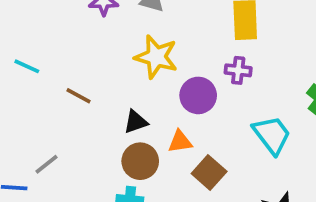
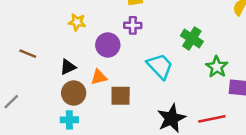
yellow star: (156, 57) -> (77, 22), size x0.6
brown square: (209, 172) -> (121, 96), turned -35

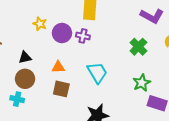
green cross: (192, 38) -> (138, 47), moved
purple circle: (108, 45) -> (62, 33), moved
orange triangle: (99, 77) -> (58, 67), moved

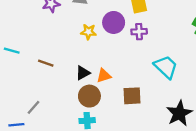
purple circle: (62, 33) -> (114, 22), moved
orange triangle: (58, 67) -> (104, 76), moved

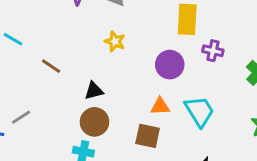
purple circle: (114, 22) -> (170, 65), moved
purple cross: (139, 32) -> (213, 51), moved
orange triangle: (104, 76) -> (160, 106), moved

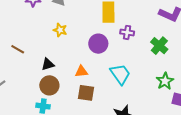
orange triangle: (160, 106) -> (81, 72), moved

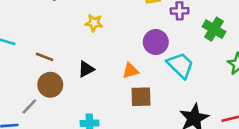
purple circle: (98, 44) -> (156, 42), moved
green cross: (159, 46) -> (214, 29), moved
brown circle: (49, 85) -> (50, 85), moved

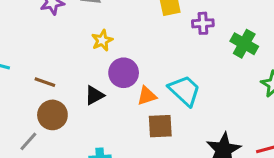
yellow star: (94, 23) -> (102, 40), turned -30
purple circle: (156, 42) -> (124, 73), moved
cyan trapezoid: (180, 65) -> (185, 90), moved

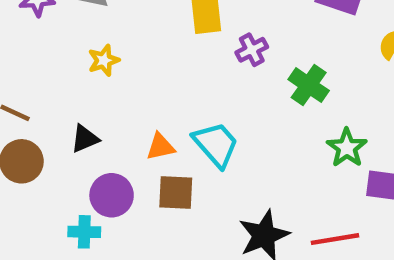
purple cross: (203, 23) -> (252, 50), turned -30
purple circle: (124, 73) -> (112, 195), moved

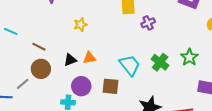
green cross: (309, 85) -> (160, 62), moved
orange triangle: (161, 147) -> (89, 58), moved
green star: (347, 148) -> (189, 57), moved

